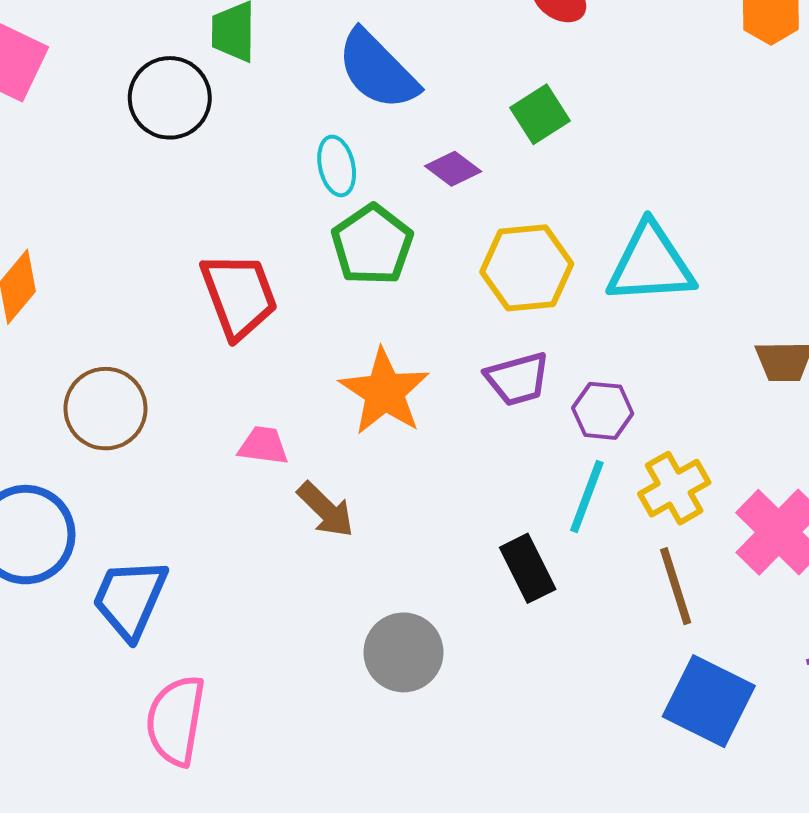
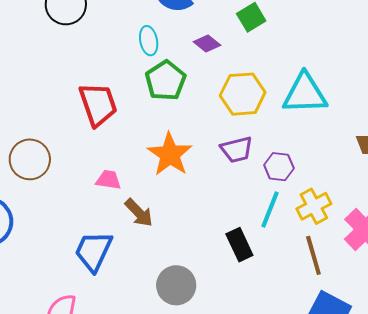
blue trapezoid: (130, 599) -> (94, 251), moved

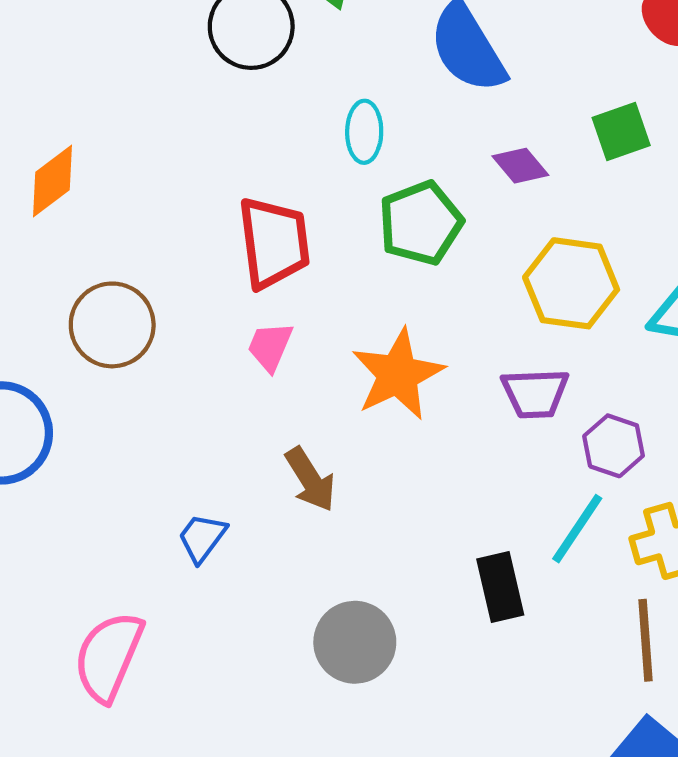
cyan ellipse: (149, 41) -> (364, 132), moved
pink trapezoid: (108, 180) -> (270, 347), moved, turned -88
blue trapezoid: (94, 251) -> (202, 538), size x0.6

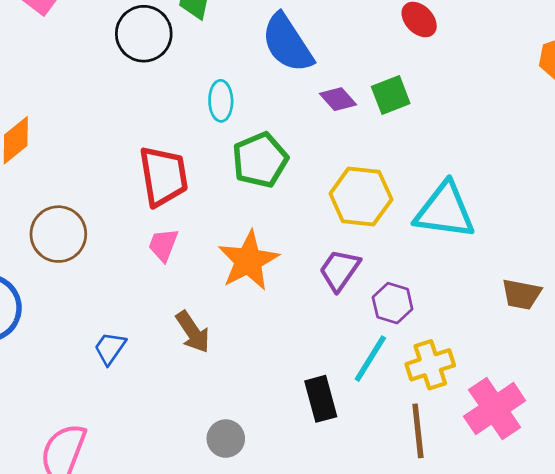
purple diamond: (520, 166) -> (338, 99), moved
purple trapezoid: (535, 393) -> (340, 270), turned 129
blue trapezoid: (202, 538) -> (110, 348), moved
gray circle: (355, 642) -> (226, 439), size x0.7

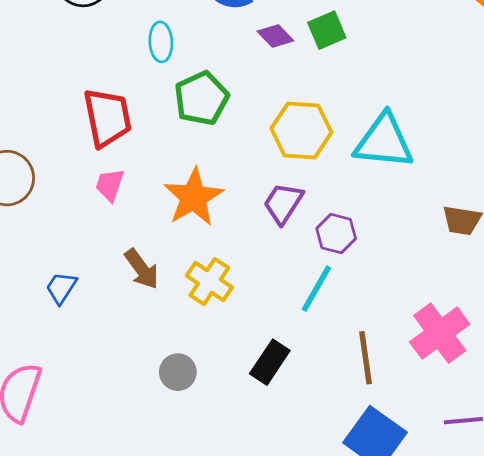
yellow cross: (430, 365) -> (209, 282), moved, turned -36
black rectangle: (321, 399) -> (270, 362), moved, turned 51

